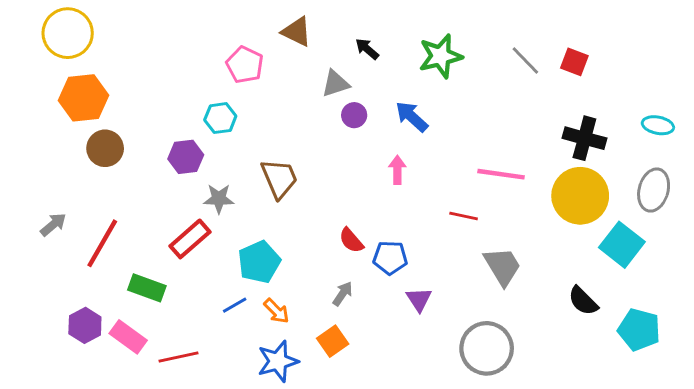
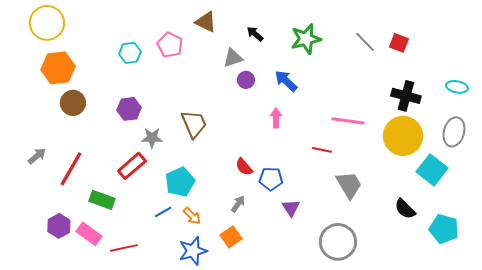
cyan hexagon: (220, 118) -> (130, 53), moved

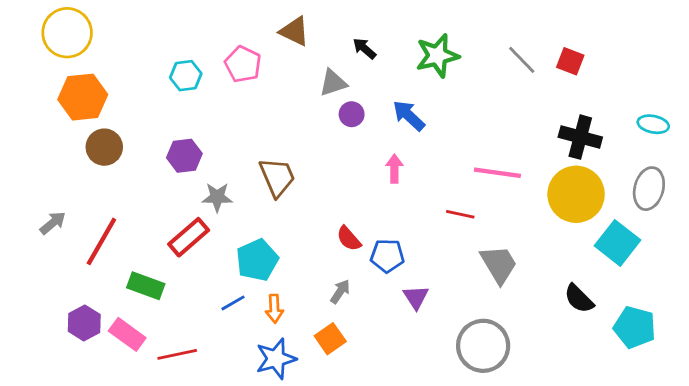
orange arrow: (192, 216) -> (274, 309), turned 42

